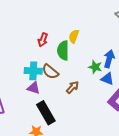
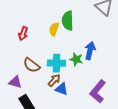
green semicircle: (63, 50) -> (68, 21), moved
cyan cross: (33, 71) -> (56, 63), moved
blue triangle: (107, 79) -> (62, 89), moved

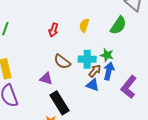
green semicircle: (68, 21) -> (118, 25), moved, turned -144
blue arrow: (90, 51) -> (109, 71), moved
brown arrow: (54, 80) -> (95, 71), moved

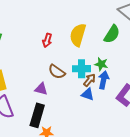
yellow semicircle: (84, 25) -> (78, 35), size x1.6
black rectangle: (60, 103) -> (37, 115), moved, turned 50

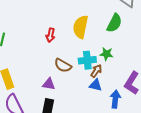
blue arrow: (104, 80) -> (115, 99), moved

